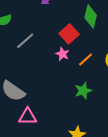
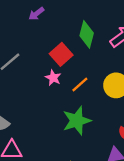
green star: (83, 91) -> (77, 121), size x1.4

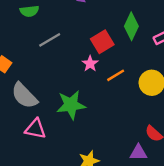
green star: (77, 121) -> (71, 105), moved

